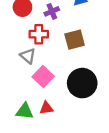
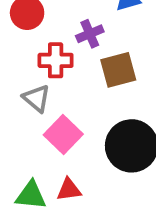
purple cross: (52, 11) -> (90, 34), moved

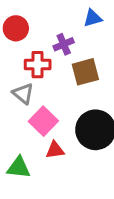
red triangle: (69, 190) -> (55, 150), moved

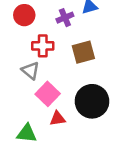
purple cross: (64, 44) -> (65, 18), moved

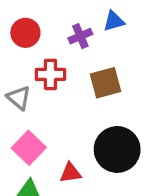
gray triangle: (30, 70) -> (19, 98), moved
pink square: (48, 94) -> (29, 148), moved

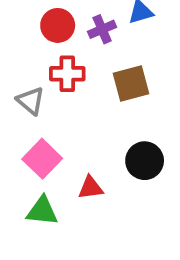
red circle: (25, 33) -> (58, 25), moved
black circle: (117, 149) -> (145, 161), size x0.7

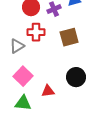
gray triangle: (31, 101) -> (17, 46), turned 49

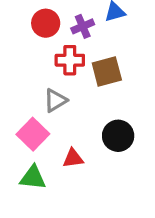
red cross: (36, 32) -> (70, 60), moved
gray triangle: (17, 46) -> (55, 100), moved

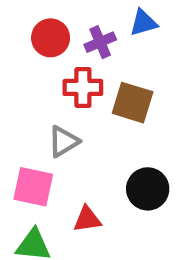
brown square: (107, 71) -> (133, 103), turned 32
pink square: (33, 134) -> (33, 187), turned -32

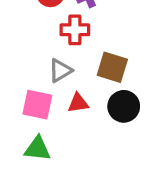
brown square: (133, 103) -> (112, 67), moved
red triangle: (87, 219) -> (78, 103), moved

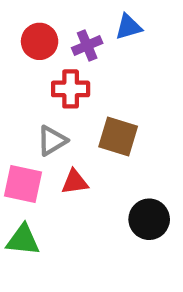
black circle: (124, 106) -> (149, 219), moved

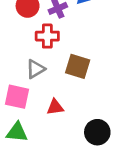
red triangle: (75, 182) -> (55, 107), moved
black circle: (149, 219) -> (97, 132), moved

